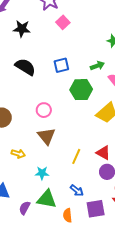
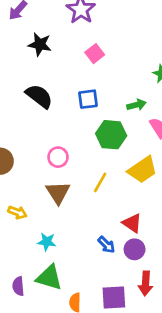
pink square: (63, 22) -> (95, 54), moved
yellow line: (76, 156) -> (100, 182), moved
blue arrow: (77, 190) -> (106, 245), moved
purple semicircle: (25, 208) -> (18, 286), turned -40

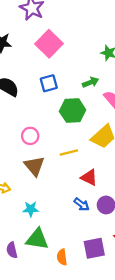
pink square: (95, 54) -> (49, 44), size x1.6
yellow line: (100, 182) -> (69, 152), turned 54
red triangle: (132, 223) -> (89, 178), moved

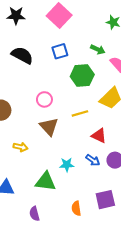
green arrow: (90, 82) -> (98, 49), turned 48
cyan star: (31, 209) -> (67, 165), moved
green triangle: (37, 239) -> (45, 182), moved
purple semicircle: (12, 250) -> (34, 214), moved

